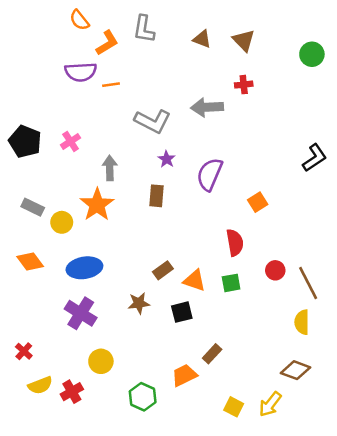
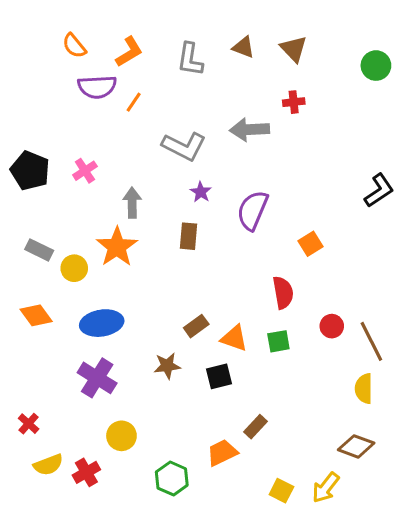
orange semicircle: (79, 20) -> (74, 46), moved
gray L-shape: (144, 29) -> (190, 59), moved
orange line: (111, 85) -> (134, 102), turned -48

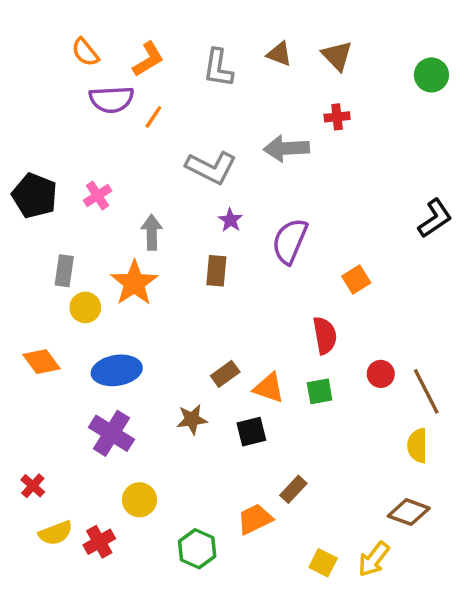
gray rectangle: (39, 250) -> (64, 271), moved, turned 72

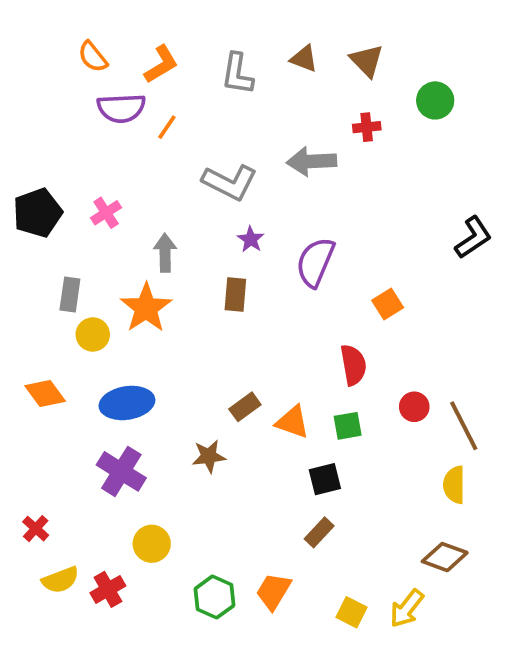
green circle: (431, 75) -> (435, 100), moved
black pentagon: (35, 196) -> (38, 213), turned 30
black square: (251, 432) -> (325, 479), moved
orange trapezoid: (255, 519) -> (273, 591), moved, turned -33

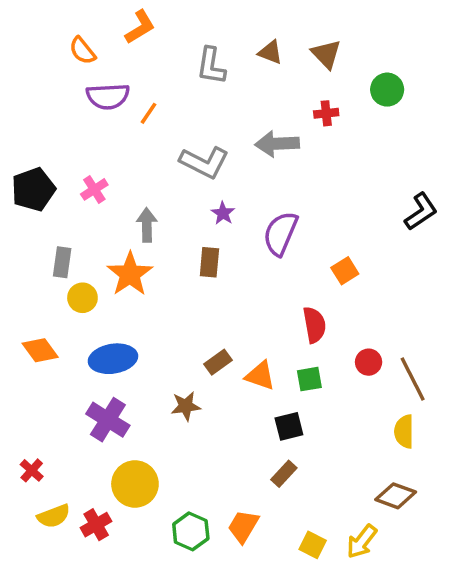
orange L-shape: (161, 64) -> (140, 27), moved
yellow circle: (152, 544) -> (135, 484), size x1.4

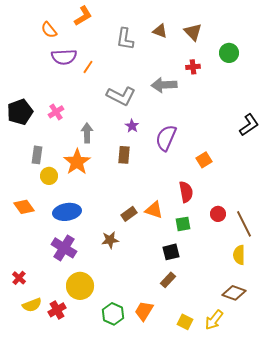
orange triangle: (260, 376) -> (154, 210), moved

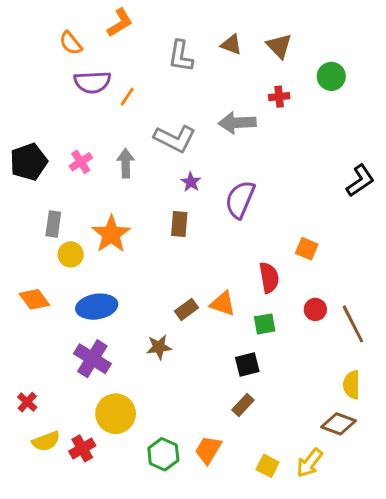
gray arrow: (87, 133) -> (126, 163), moved
orange square: (204, 160) -> (307, 249), moved, turned -35
yellow semicircle: (239, 255) -> (352, 385), moved

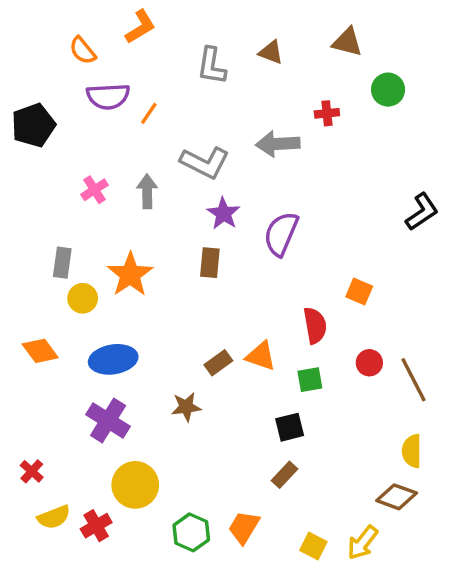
brown triangle: (279, 46) -> (347, 42), moved, turned -32
black pentagon: (29, 162) -> (33, 125), moved
purple star: (191, 182) -> (223, 213), size x1.4

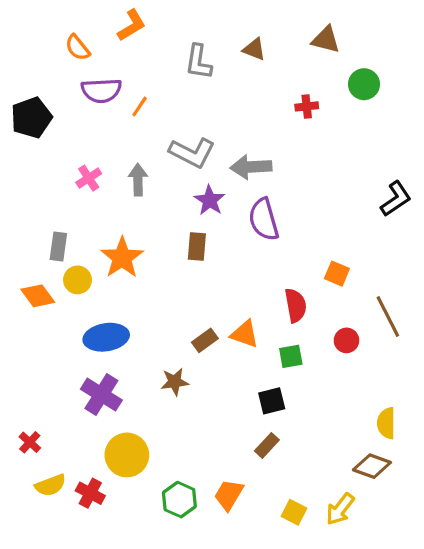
gray arrow: (278, 144) -> (251, 167), moved
purple semicircle: (281, 234) -> (264, 219), turned -39
orange diamond: (40, 351) -> (38, 296), moved
brown line: (413, 380) -> (388, 317), moved
red cross: (96, 526) -> (90, 493), turned -32

